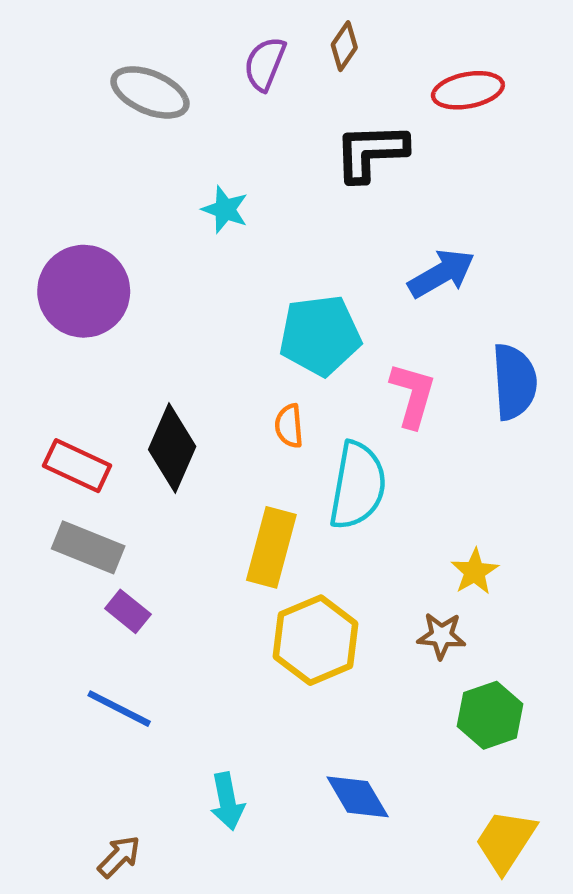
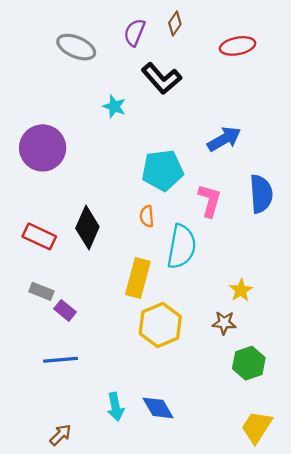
black L-shape: (371, 152) -> (161, 78), moved, turned -129
gray rectangle: (88, 547) -> (41, 291), moved, size x0.7
blue line: (119, 709) -> (61, 360), turned -32
blue diamond: (358, 797) -> (158, 408), moved

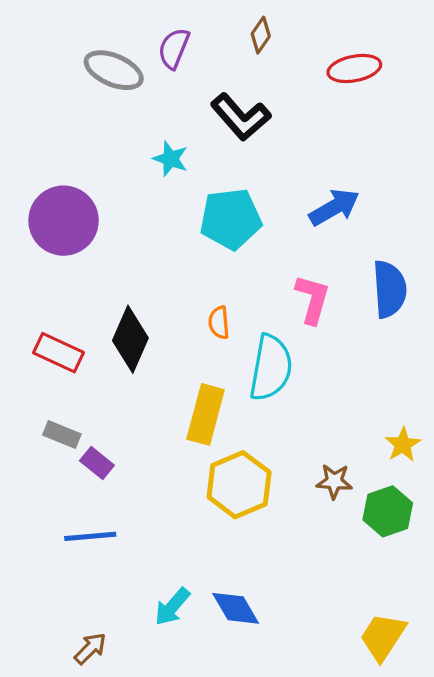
purple semicircle: (134, 33) -> (174, 48), moved
cyan pentagon: (163, 170) -> (231, 219), moved
yellow star: (241, 290) -> (403, 445), moved
green hexagon: (249, 363) -> (388, 511), moved
cyan arrow: (115, 407) -> (172, 607), turned 52

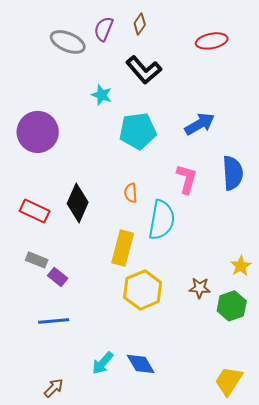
brown diamond: (261, 35) -> (140, 24), moved

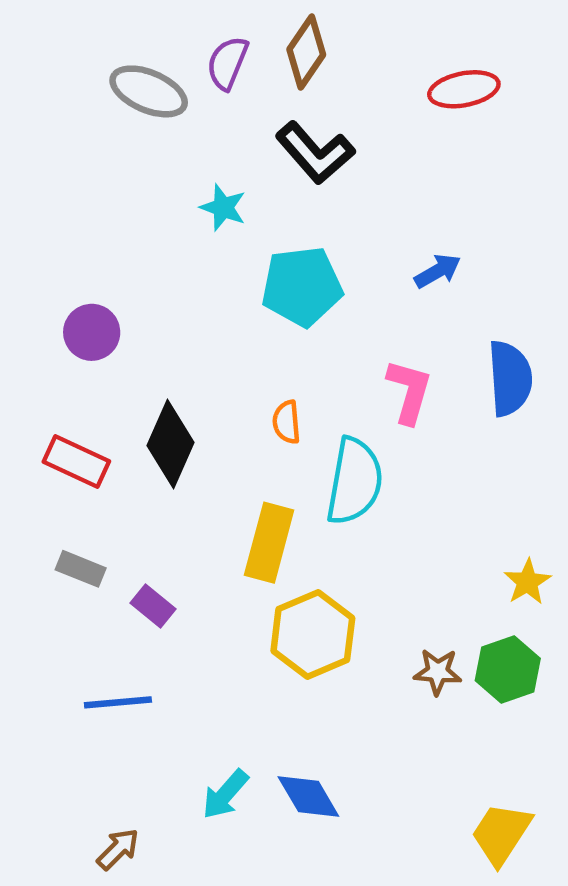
brown diamond: (140, 24) -> (306, 52), size x1.5
blue arrow: (200, 124) -> (438, 271), size x0.7
purple circle: (38, 132) -> (92, 332), moved, size x0.6
purple rectangle: (58, 277) -> (153, 606), moved
brown star: (200, 288) -> (438, 672), moved

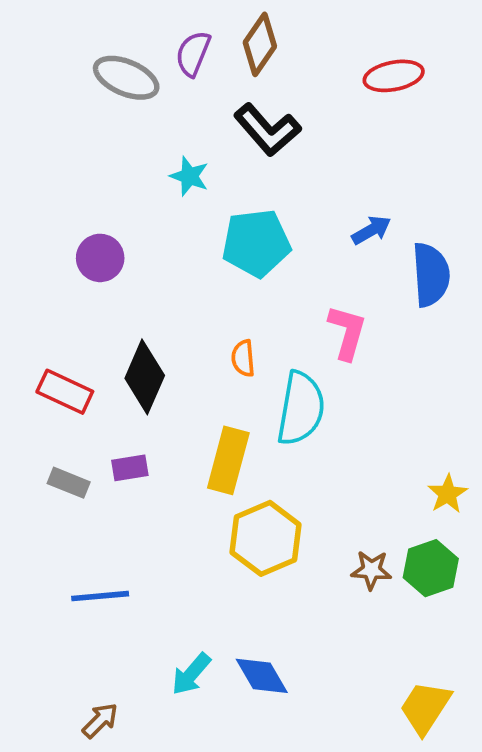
purple circle: (92, 332) -> (100, 258), moved
blue semicircle: (510, 378) -> (431, 275), moved
purple rectangle: (153, 606) -> (130, 468), moved, turned -48

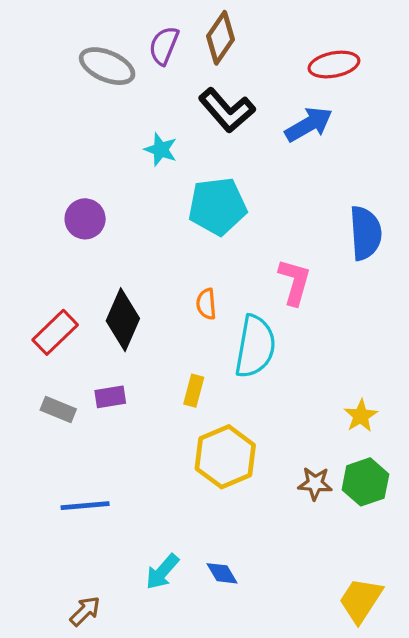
blue arrow: (371, 230) -> (309, 124), moved, size x1.4
red rectangle: (65, 392) -> (55, 332), turned -69
yellow rectangle: (228, 460) -> (194, 391), size x0.6
yellow star: (448, 494) -> (361, 416), moved
blue diamond: (262, 676) -> (222, 573), size x0.7

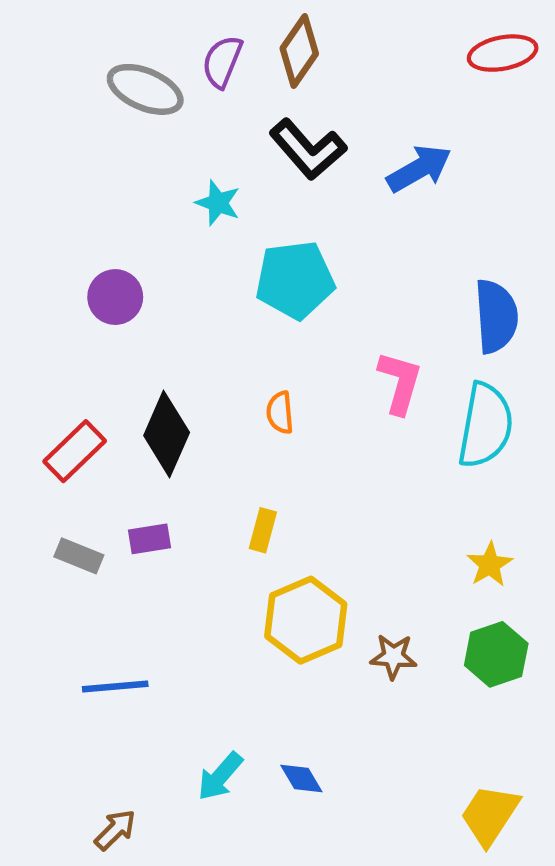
red ellipse: (334, 65) -> (503, 53), moved
cyan semicircle: (255, 346) -> (485, 425), moved
brown star: (315, 484) -> (393, 657), moved

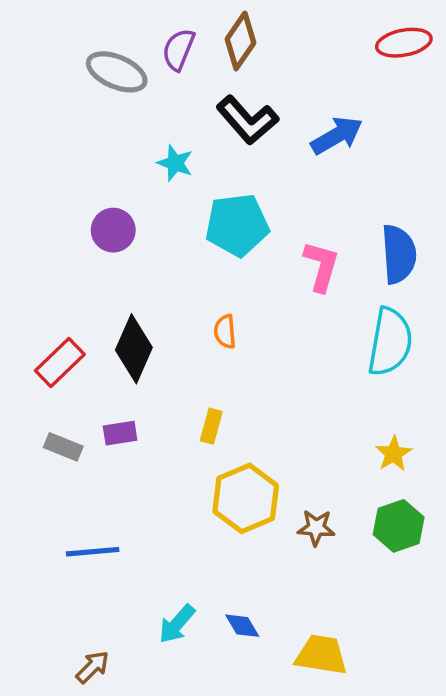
purple circle: (115, 297) -> (113, 230), moved
pink L-shape: (400, 383) -> (321, 266), moved
yellow trapezoid: (490, 815) -> (321, 655), moved, turned 66

